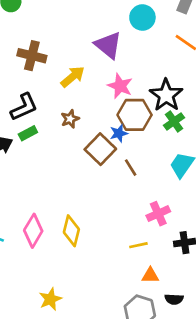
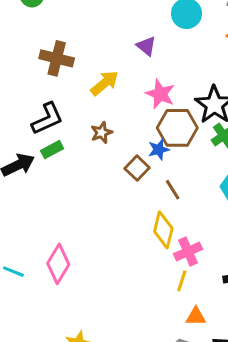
purple triangle: (108, 45) -> (146, 46), size x0.6
brown square: (100, 149) -> (137, 168), size x0.7
pink cross: (158, 214) -> (188, 252), moved
yellow diamond: (71, 231) -> (163, 230), moved
yellow line: (138, 245) -> (182, 281), turned -60

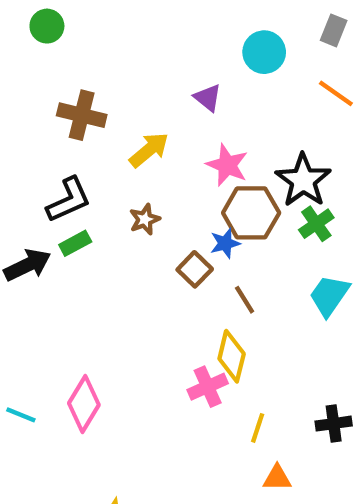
pink cross: (188, 252) -> (208, 387), moved

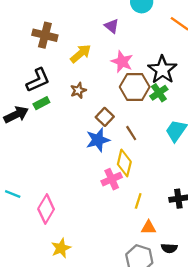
green cross: (316, 224) -> (159, 93), moved
blue star: (225, 243) -> (98, 140), moved, size x1.5
pink diamond: (84, 404) -> (46, 209), moved

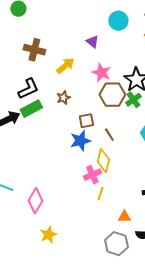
green rectangle: (41, 103) -> (31, 109), size x1.5
brown square: (105, 117) -> (86, 121), turned 35
yellow line: (138, 201) -> (100, 194), moved

